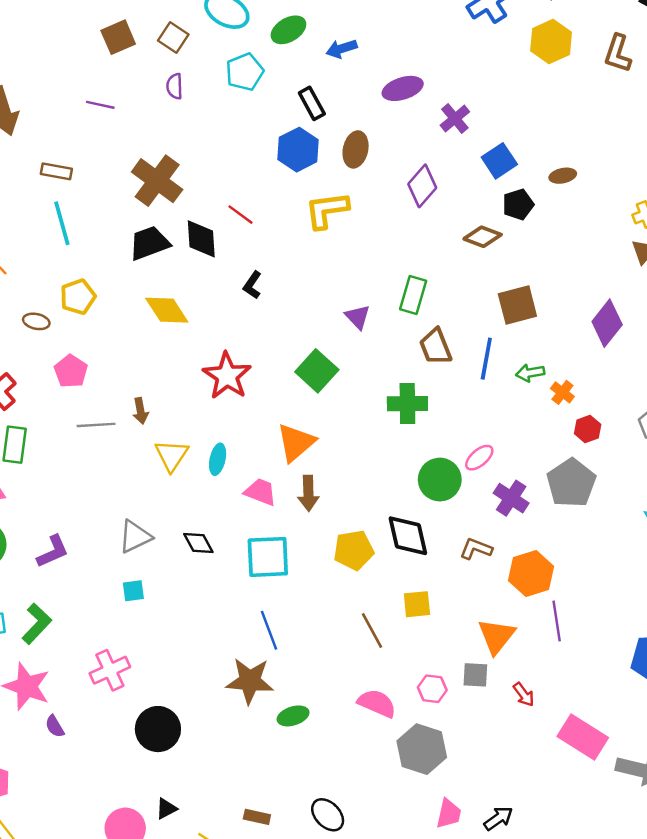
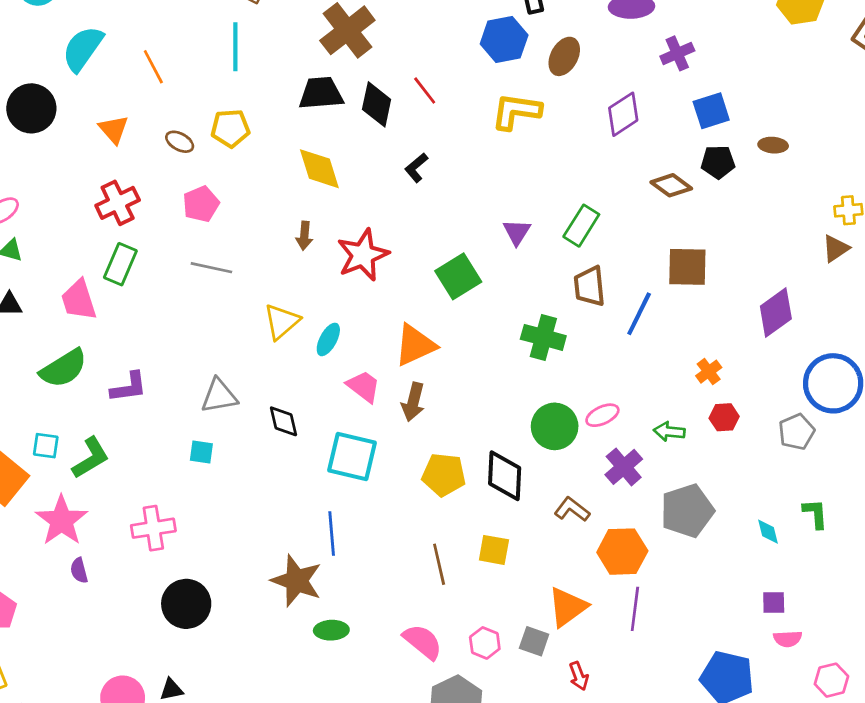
green arrow: (530, 373) -> (669, 432), moved
brown arrow: (140, 411) -> (304, 236), moved
gray pentagon: (571, 483) -> (687, 511), moved

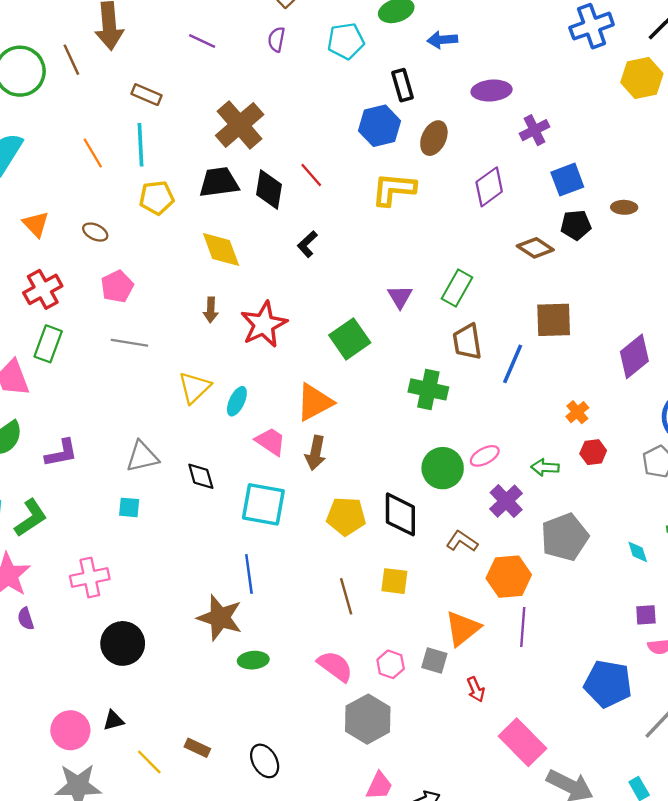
orange line: (153, 67) -> (93, 153), moved
yellow pentagon: (230, 128) -> (157, 198), moved

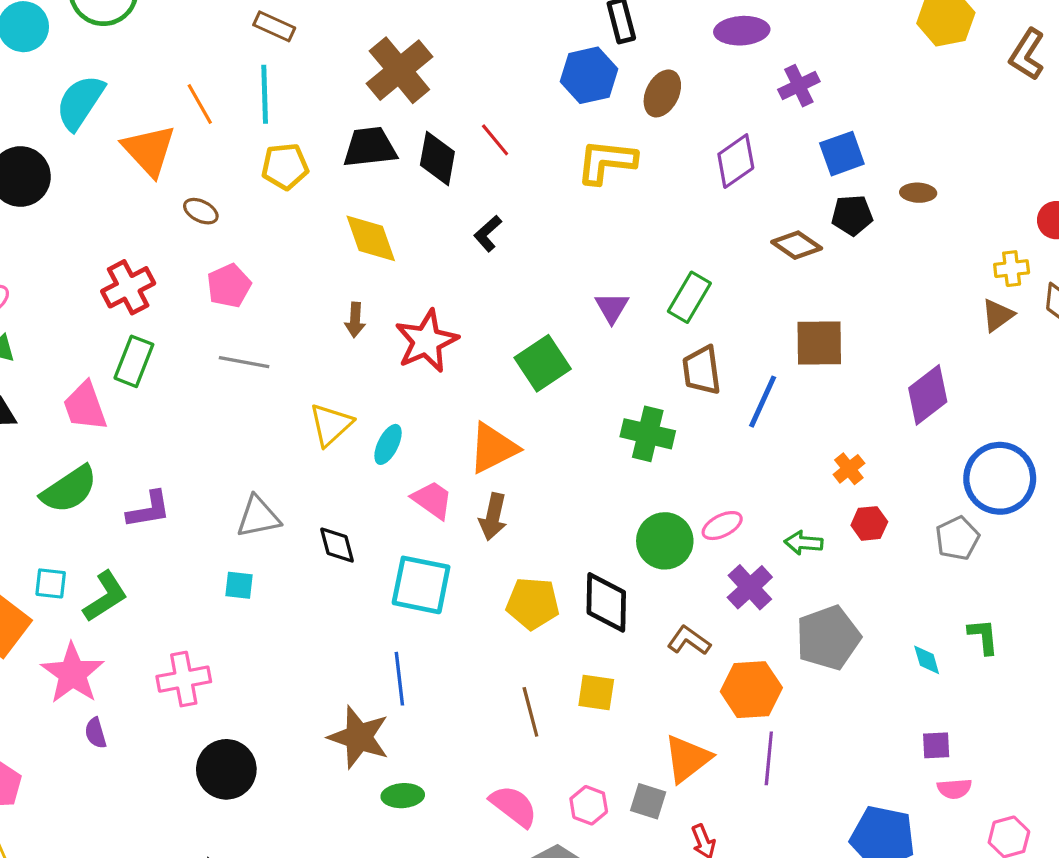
orange triangle: (36, 224) -> (149, 150), moved, size x1.5

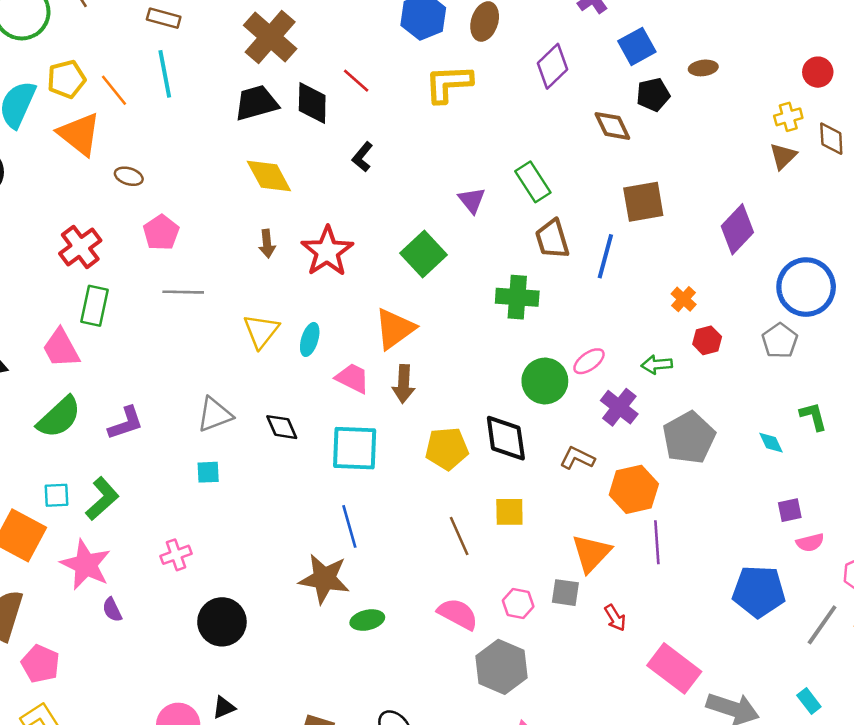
yellow pentagon: (285, 166) -> (66, 79), moved
brown diamond: (797, 245) -> (612, 126), turned 39
green rectangle: (689, 297) -> (533, 182), turned -54
pink cross: (184, 679) -> (176, 555), size x0.7

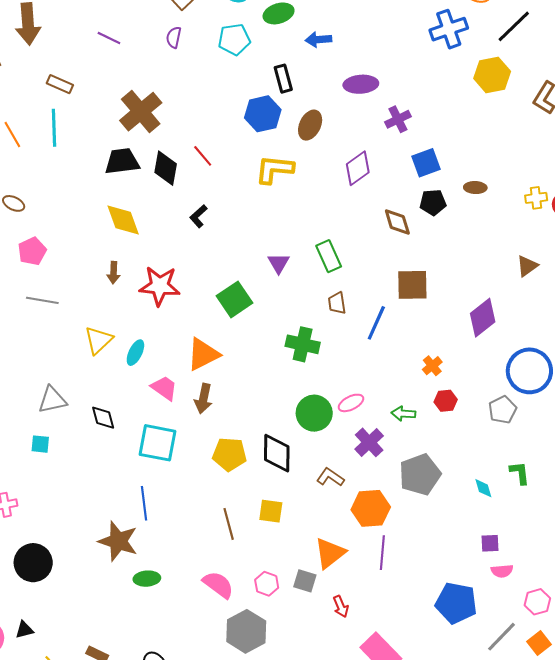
yellow cross: (788, 117) -> (536, 198), moved
brown trapezoid: (552, 239) -> (337, 303), size x0.7
red star: (327, 251) -> (160, 286), turned 30

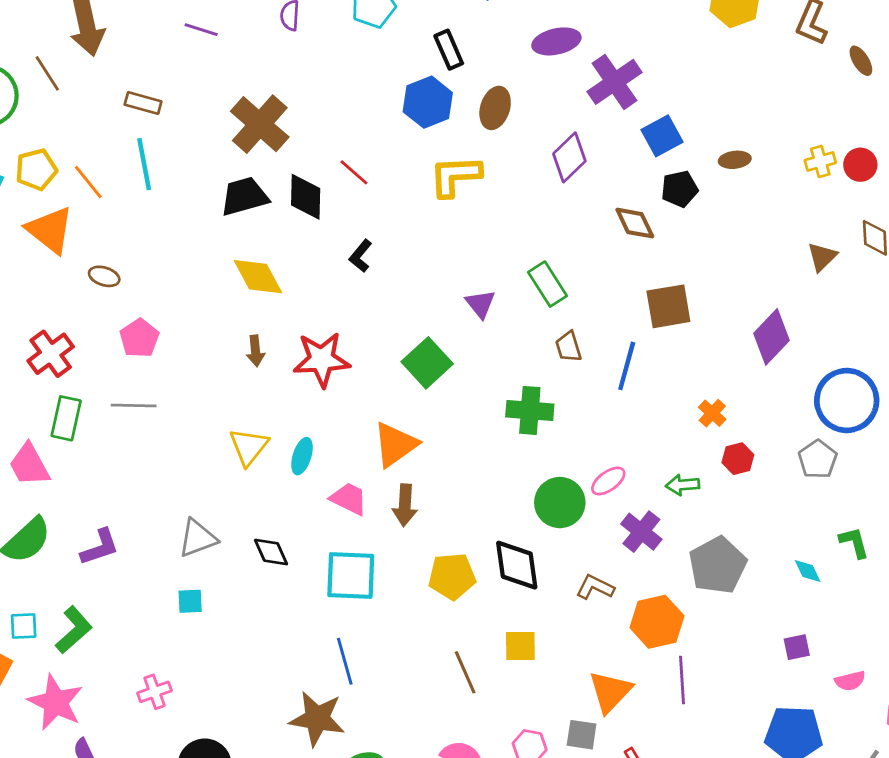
purple cross: (398, 119) -> (614, 82), size x1.5
gray line: (42, 300) -> (134, 405), moved
purple square: (490, 543) -> (797, 647), moved

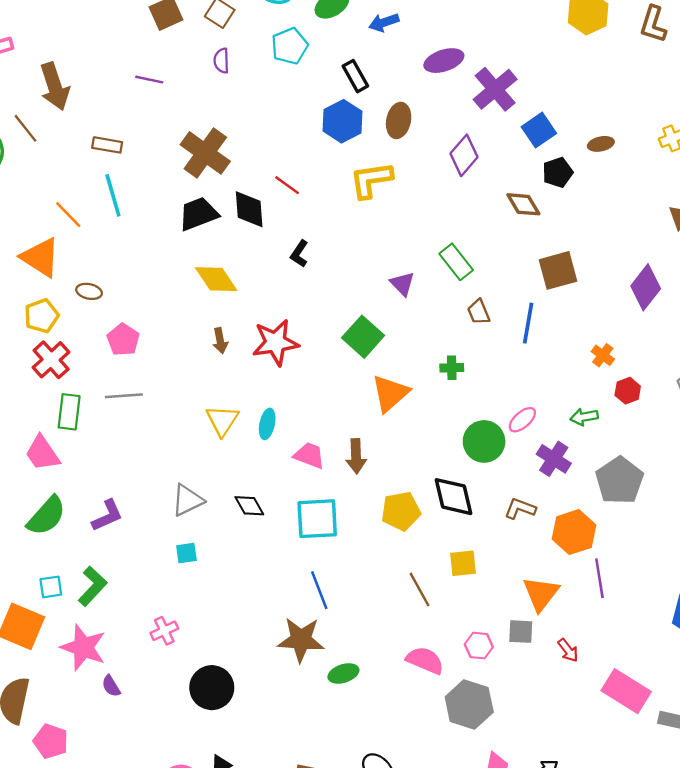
yellow pentagon: (36, 170) -> (42, 316), moved
green cross: (530, 410) -> (452, 368), size x0.6
orange triangle: (395, 445) -> (390, 393), moved

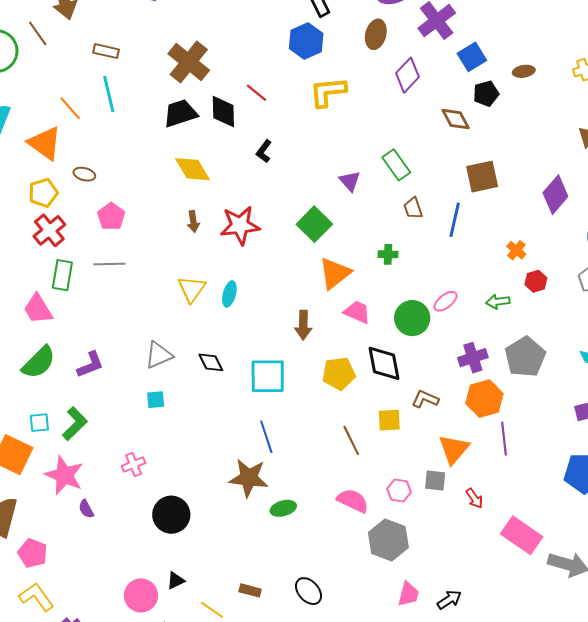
brown ellipse: (399, 120) -> (376, 34), moved
pink trapezoid: (309, 455) -> (357, 312), moved
purple cross: (554, 459) -> (473, 358), moved, turned 36
brown L-shape: (520, 509) -> (425, 399), moved

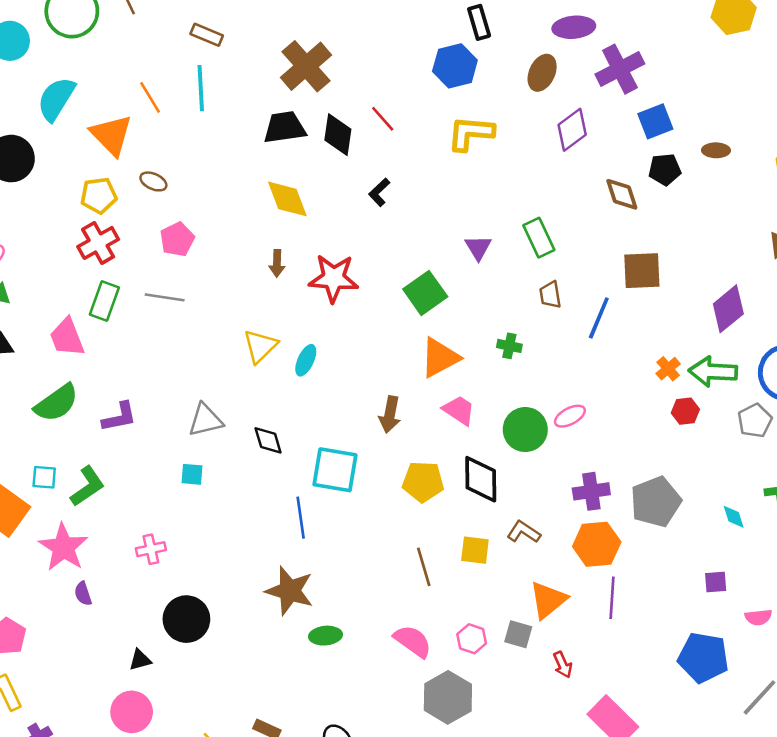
green arrow: (498, 302) -> (713, 372), moved, size x1.6
blue line: (266, 437) -> (301, 518), moved
black triangle: (176, 581) -> (140, 660), moved

